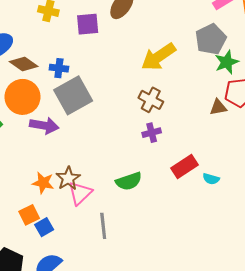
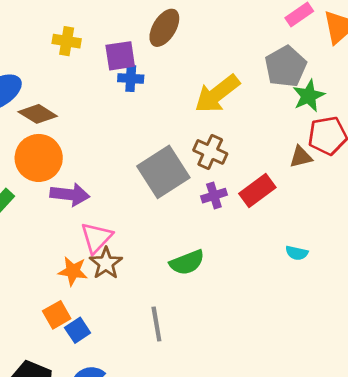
blue cross: (59, 68) -> (131, 78), moved
gray square: (73, 95) -> (163, 172), moved
red rectangle: (184, 167) -> (257, 190), moved
pink triangle: (80, 193) -> (96, 238), moved

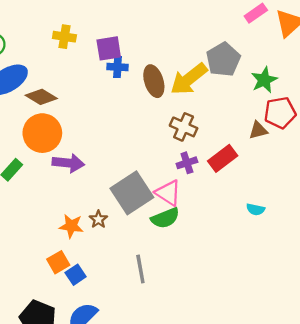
brown ellipse: (164, 28) -> (154, 81), moved, turned -48
gray pentagon: (286, 66) -> (223, 59), moved
gray square: (163, 172) -> (132, 193), moved
pink triangle: (96, 238) -> (168, 193), moved, turned -40
brown star: (106, 263) -> (98, 219), size x0.7

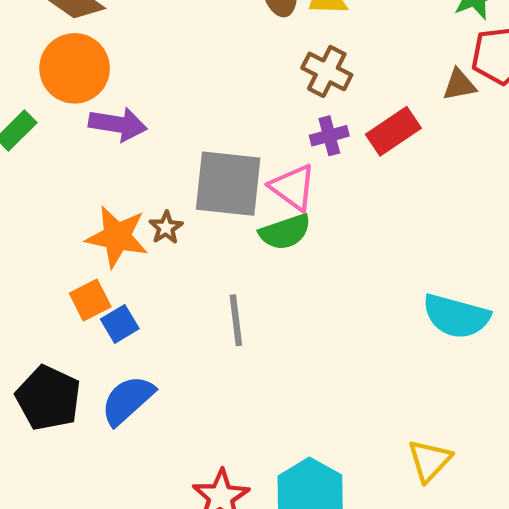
gray square: (132, 193) -> (228, 184), turned 36
cyan semicircle: (256, 209) -> (456, 316), moved, size x2.0
orange star: (71, 226) -> (117, 237), size x1.4

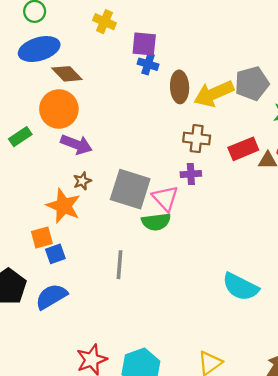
brown cross: (327, 71) -> (197, 139), turned -32
red rectangle: (393, 131) -> (243, 149), moved
brown star: (166, 228) -> (82, 181), moved

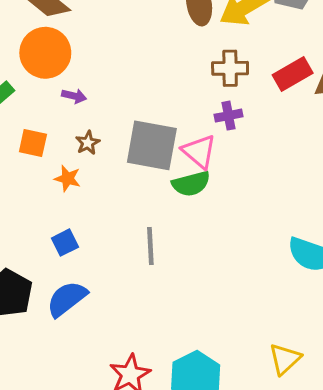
purple arrow: (76, 144) -> (74, 96), size x0.6
orange star: (64, 206) -> (68, 178), size x0.6
orange square: (42, 237) -> (33, 143), moved, turned 35

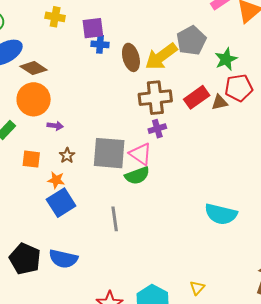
brown cross: (230, 68) -> (155, 98), size x1.4
blue square: (65, 243) -> (61, 203), moved, size x1.6
blue semicircle: (67, 299) -> (63, 259), turned -124
yellow triangle: (285, 359) -> (197, 288), moved, size x0.7

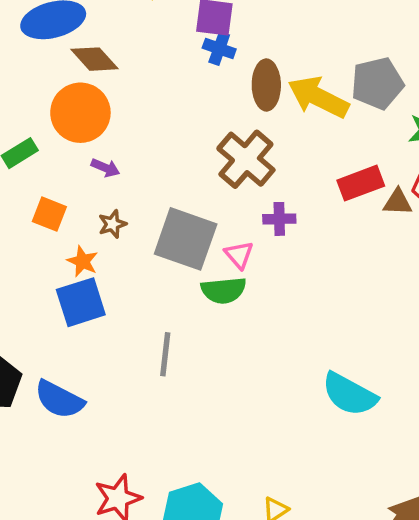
yellow arrow: (161, 57) -> (318, 97), turned 48
brown cross: (155, 98) -> (246, 159), moved, turned 32
pink triangle: (140, 154) -> (239, 255), size x0.7

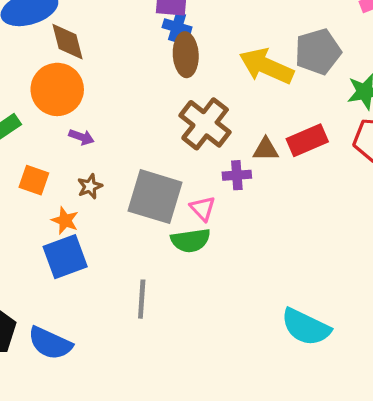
brown diamond: (95, 59) -> (67, 42), turned 30
brown ellipse: (266, 85) -> (186, 55), moved
brown triangle: (398, 202) -> (266, 149), moved

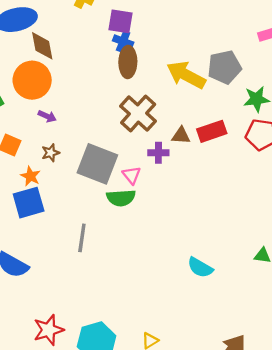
cyan semicircle: (306, 327) -> (200, 267), size x0.7

